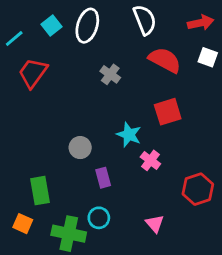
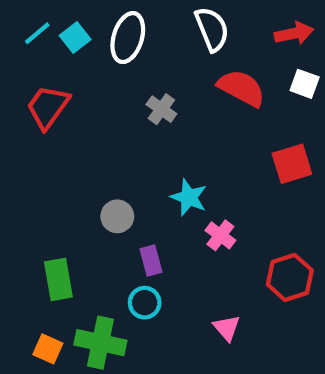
cyan line: (14, 39) -> (37, 33), moved
red square: (168, 112) -> (292, 164), moved
cyan circle: (99, 218) -> (145, 303), moved
orange square: (23, 224) -> (48, 349), moved

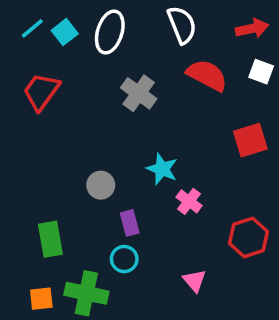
gray cross: (161, 109) -> (139, 93), size x1.4
orange square: (48, 349) -> (41, 299), turned -30

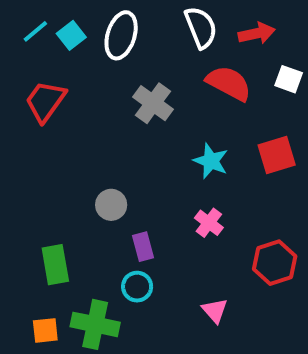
red arrow: (252, 28) -> (257, 33), moved
cyan star: (162, 169) -> (211, 161), moved

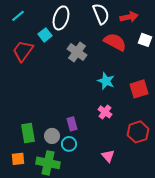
cyan square: (71, 35) -> (45, 35), moved
red square: (277, 155) -> (139, 89), moved
gray circle: (111, 205) -> (52, 136), moved
orange square: (45, 330) -> (18, 159), moved

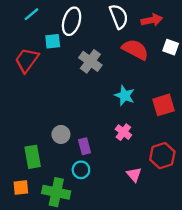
cyan line: (18, 16) -> (31, 14), moved
cyan square: (45, 35) -> (53, 41), turned 32
gray circle: (52, 136) -> (61, 134), moved
pink triangle: (108, 156) -> (134, 175), moved

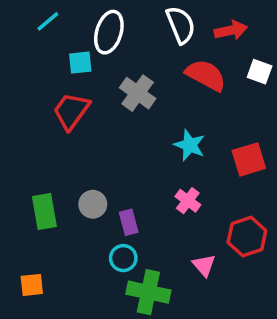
red trapezoid: (27, 60) -> (71, 111), moved
green rectangle: (33, 157) -> (44, 211), moved
green cross: (56, 192) -> (148, 292), moved

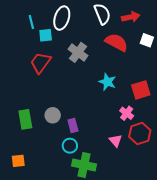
cyan line: (48, 21) -> (31, 22), moved, turned -64
pink cross: (188, 201) -> (127, 113), moved
pink triangle: (204, 265) -> (115, 141), moved

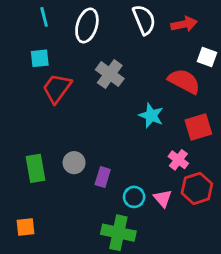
cyan line: (31, 22) -> (44, 17), moved
cyan square: (46, 35) -> (40, 58), moved
red semicircle: (116, 42) -> (184, 81), moved
purple rectangle: (73, 125) -> (103, 177), turned 32
cyan circle: (70, 146) -> (134, 197), moved

